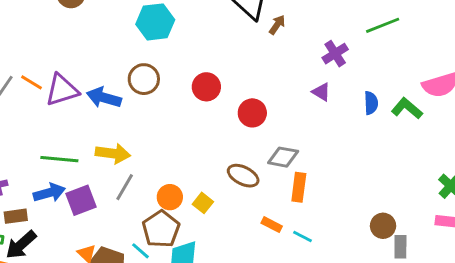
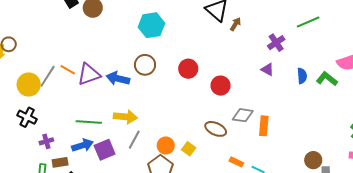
orange rectangle: (299, 187) -> (264, 126), moved

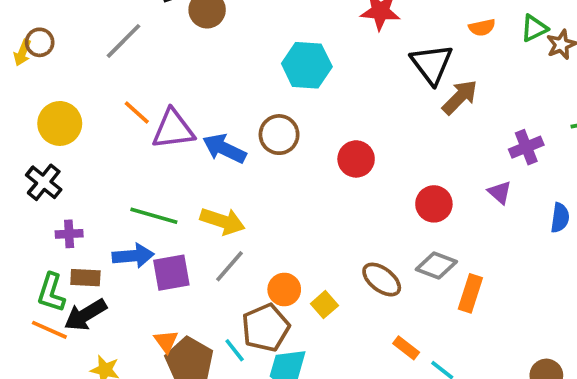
brown arrow: (235, 24) -> (460, 97), size x1.5
gray line: (48, 76) -> (124, 41), moved
red circle: (221, 86) -> (434, 204), moved

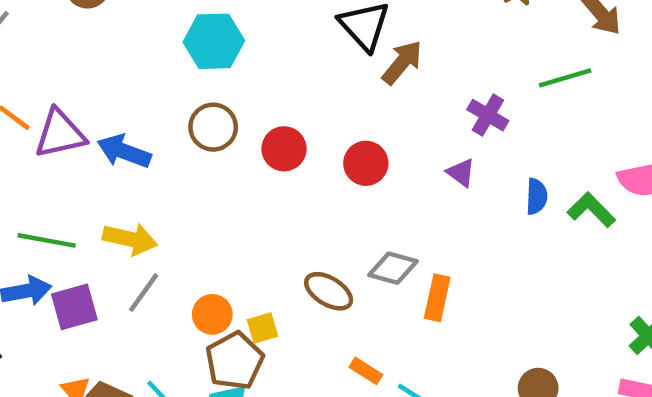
brown circle: (279, 135) -> (213, 127), moved
purple cross: (526, 147) -> (488, 115), turned -32
red circle: (434, 204) -> (366, 163), moved
yellow square: (324, 305) -> (263, 328), turned 30
brown pentagon: (266, 328) -> (235, 361), moved

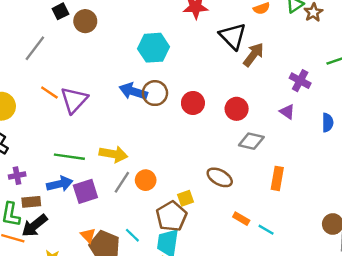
purple triangle: (60, 134) -> (74, 100), turned -32
blue arrow: (124, 151) -> (133, 91), moved
gray diamond: (393, 268) -> (251, 141), moved
orange circle: (212, 314) -> (146, 180), moved

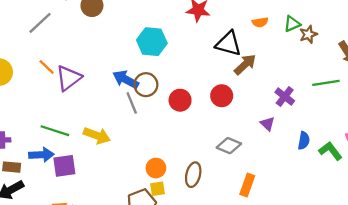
black triangle: (233, 36) -> (228, 44), turned -40
red circle: (237, 109) -> (222, 96), moved
brown ellipse: (220, 177) -> (193, 175), turned 65
orange circle: (146, 180) -> (156, 168), moved
gray line: (122, 182) -> (132, 103), moved, turned -65

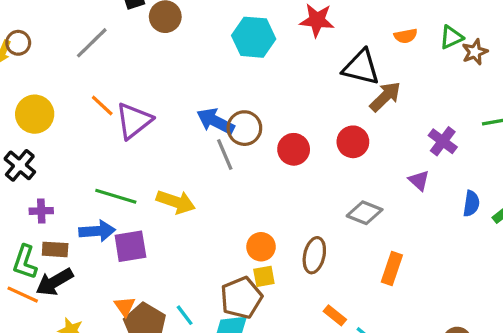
cyan hexagon: (152, 42) -> (254, 37), moved

